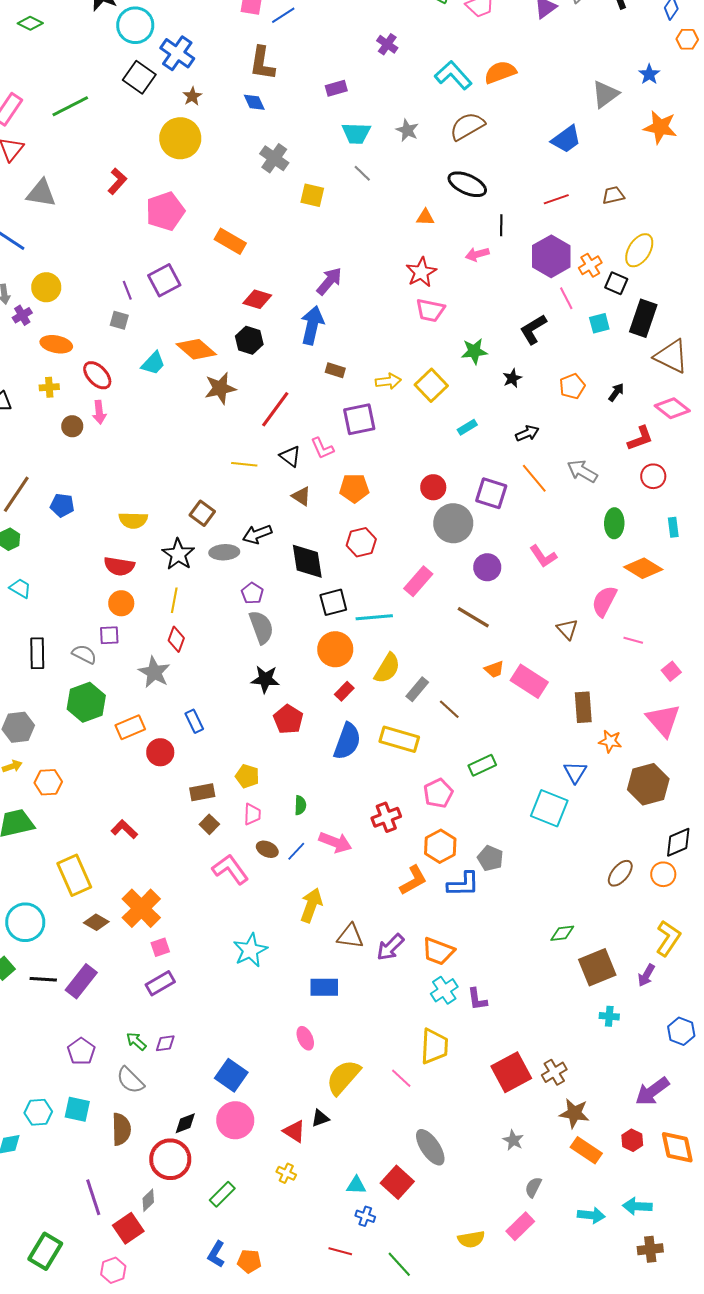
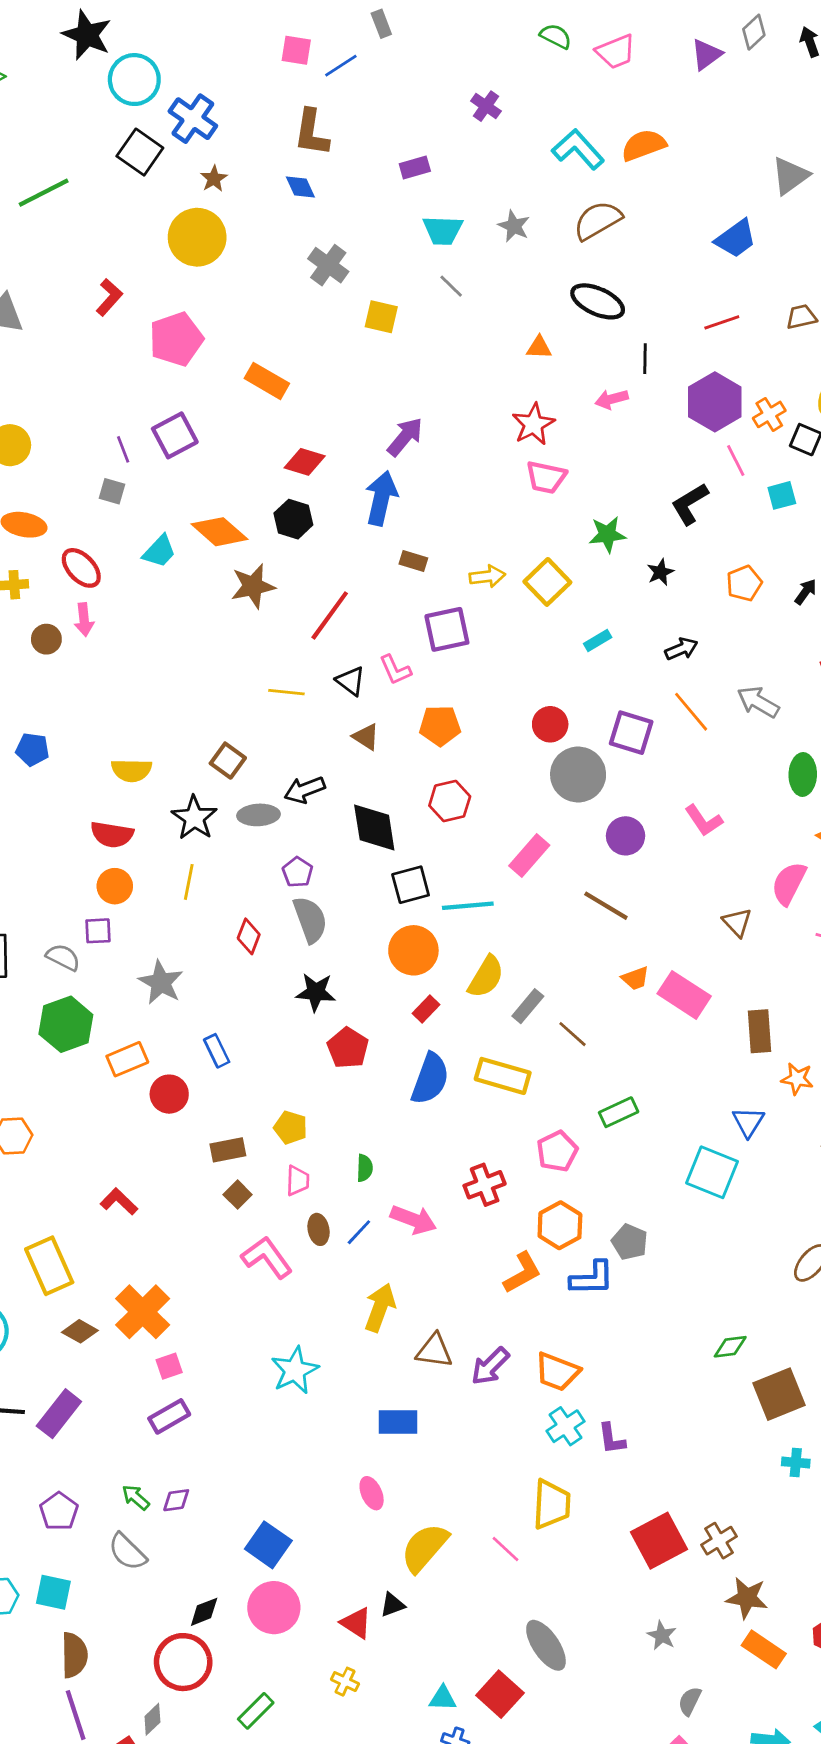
red diamond: (176, 639) -> (249, 936), moved
brown ellipse: (267, 849) -> (319, 1229), turned 55
brown semicircle: (121, 1129) -> (74, 1655), moved

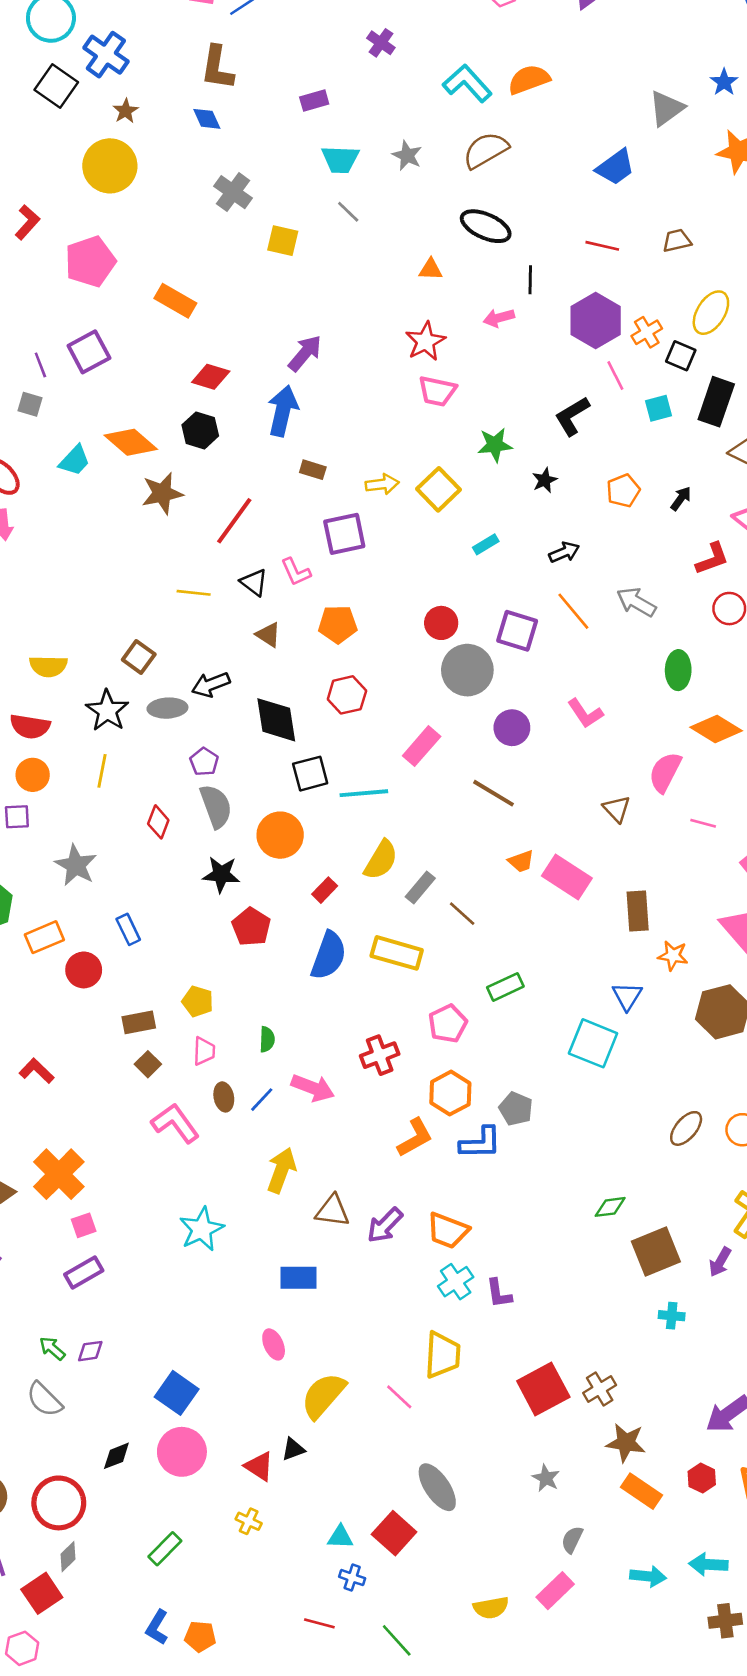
red line: (722, 322) -> (602, 246), turned 32
orange circle: (413, 950) -> (280, 835), moved
red circle: (183, 1662) -> (59, 1503), moved

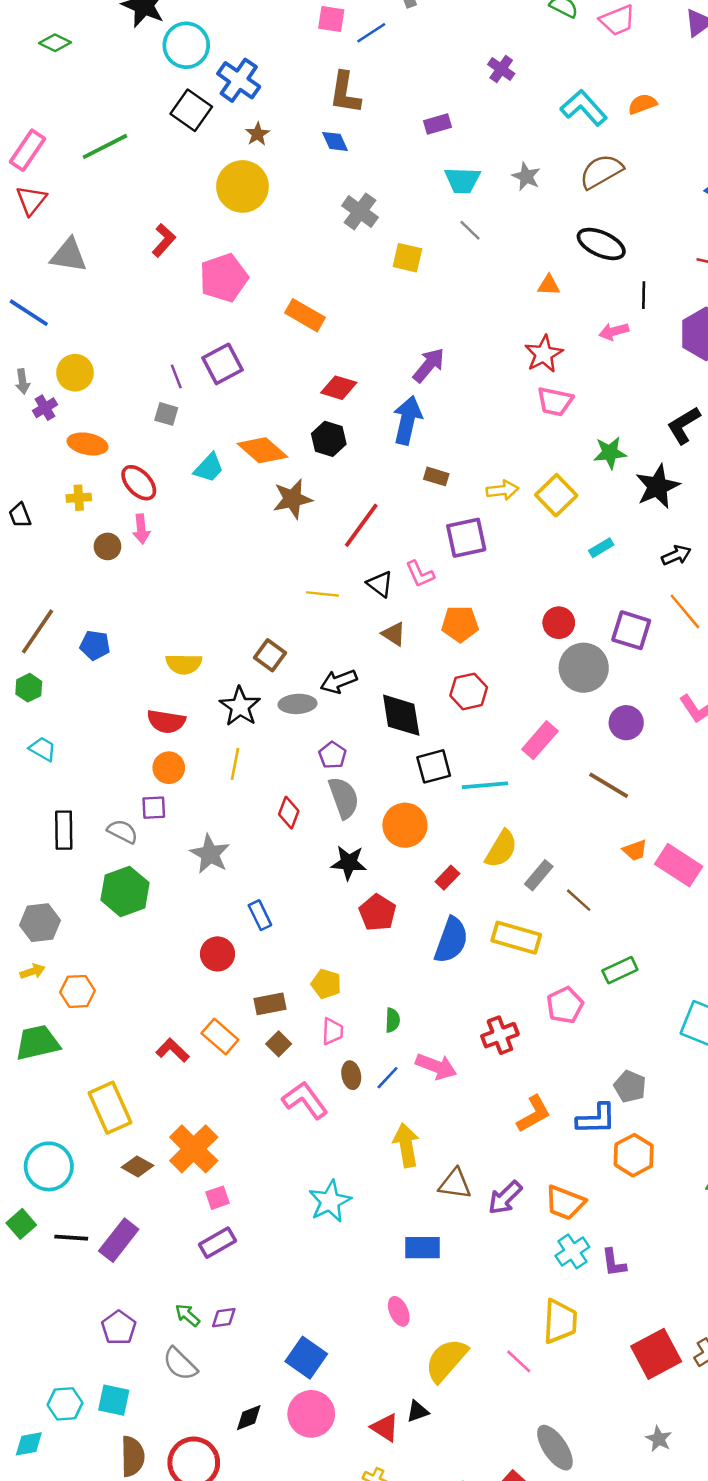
orange semicircle: (529, 79) -> (642, 104), size x0.7
black star: (545, 480) -> (657, 486), size x1.8
orange rectangle: (44, 937) -> (220, 1036), moved, turned 64
orange hexagon: (450, 1093) -> (634, 1155), moved
yellow arrow: (281, 1170) -> (406, 1145), turned -30

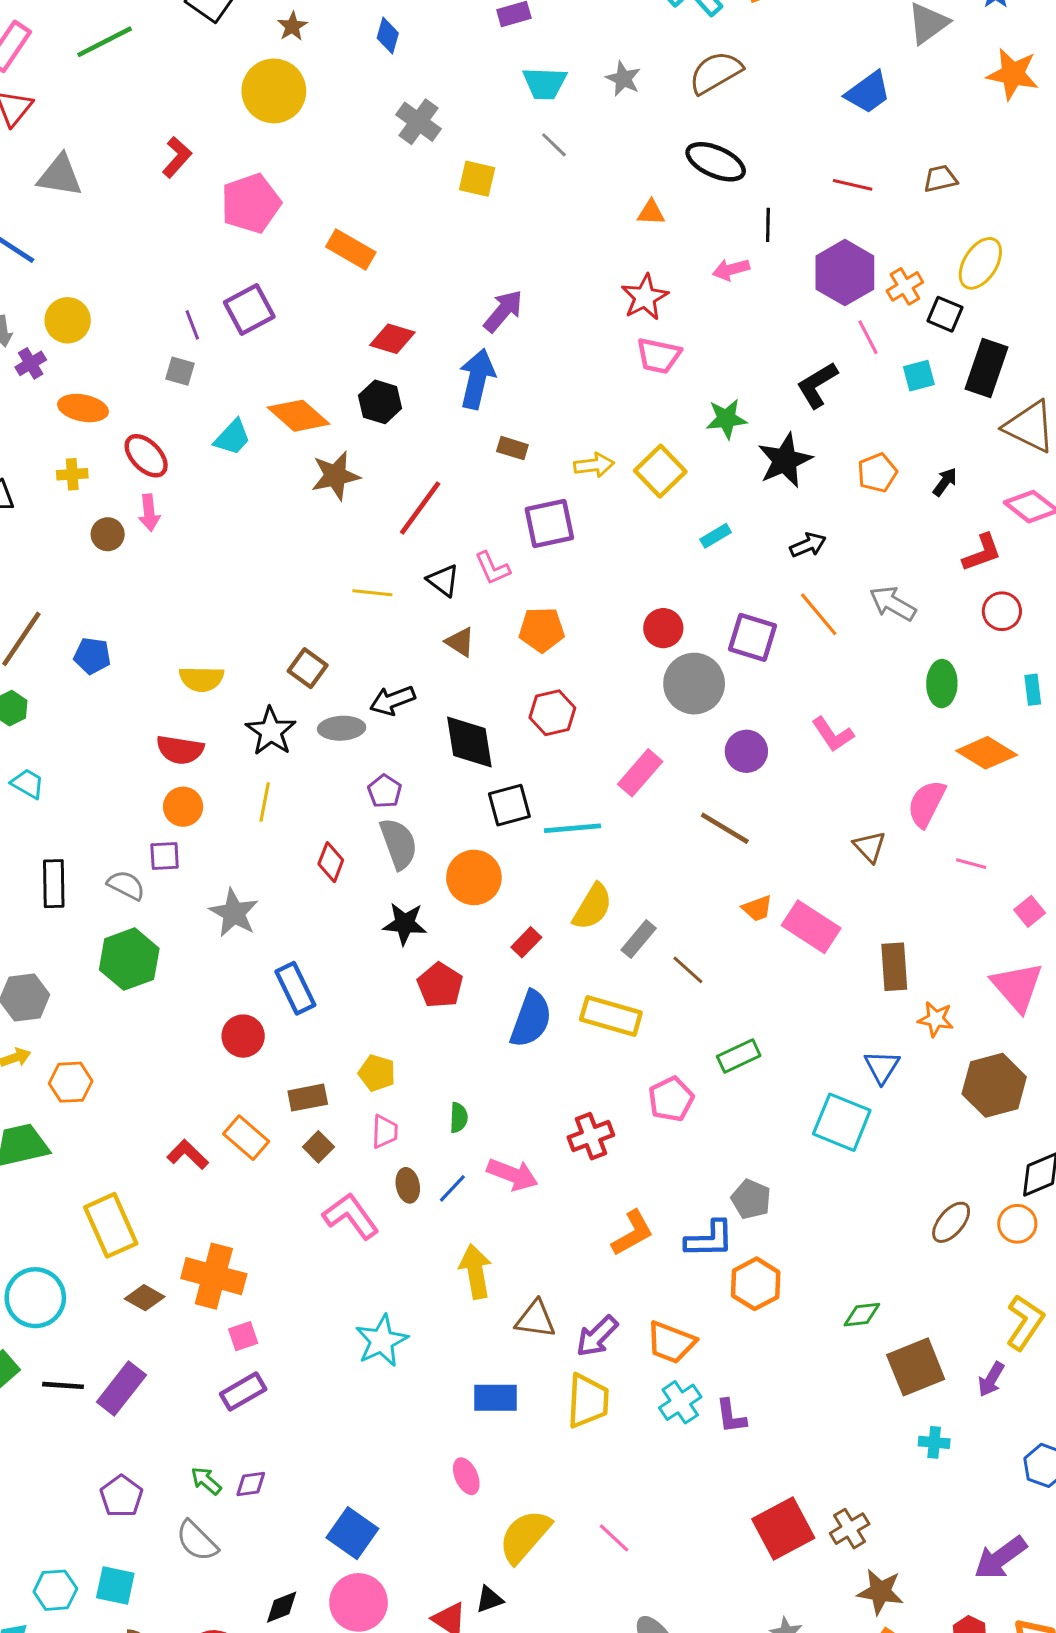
blue diamond: (335, 141) -> (388, 36), turned 40
blue rectangle: (260, 915) -> (295, 988), size x1.4
orange cross: (194, 1149) -> (214, 1276), turned -30
yellow trapezoid: (560, 1321) -> (588, 1401), moved

